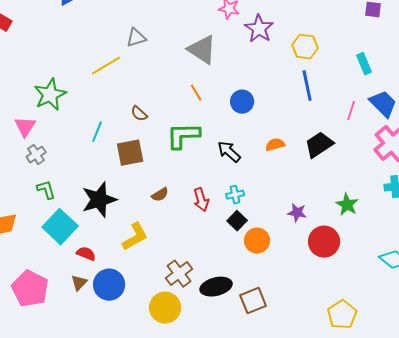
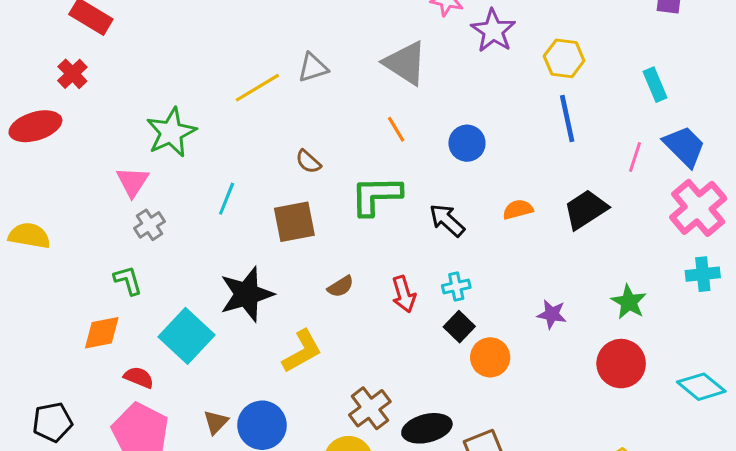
gray triangle: (136, 38) -> (313, 68), moved
cyan line: (97, 132) -> (227, 199), moved
green L-shape: (46, 190) -> (128, 280), moved
red circle: (324, 242) -> (621, 364), moved
red semicircle: (86, 254) -> (139, 377), moved

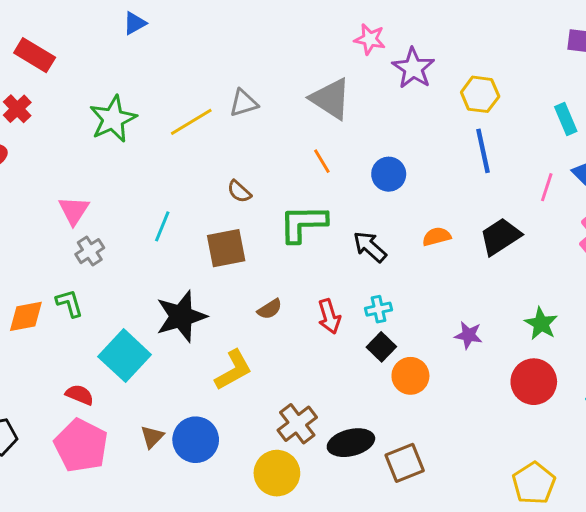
green star: (171, 132) -> (113, 119), moved
orange diamond: (102, 333) -> (26, 316), moved

